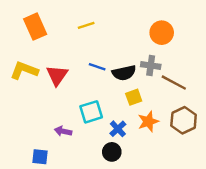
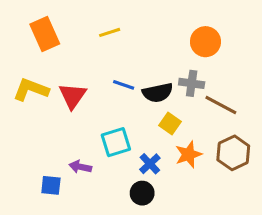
yellow square: (134, 97) -> (170, 124), turned -35
blue square: (40, 157) -> (51, 185), moved

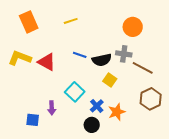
red triangle: (73, 96) -> (47, 62), turned -36
cyan square: (116, 142) -> (75, 92), turned -30
orange star: (188, 154) -> (117, 112), moved
purple arrow: (80, 167) -> (52, 108), turned -104

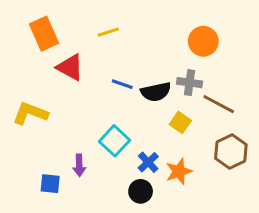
yellow L-shape: (20, 58) -> (30, 113), moved
red triangle: (47, 62) -> (70, 67), moved
yellow square: (110, 80) -> (180, 122), moved

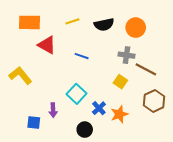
orange rectangle: (44, 34) -> (30, 22), turned -65
black semicircle: (156, 92) -> (104, 24), moved
yellow L-shape: (30, 113) -> (20, 75), turned 30
black circle: (141, 191) -> (85, 130), moved

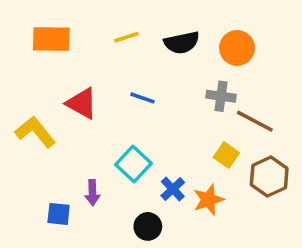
red triangle: (47, 45) -> (82, 103), moved
yellow square: (120, 82) -> (226, 155), moved

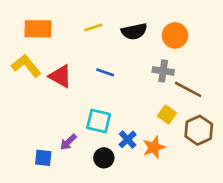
yellow L-shape: (35, 132) -> (26, 66), moved
cyan square: (134, 164) -> (99, 121), turned -30
purple arrow: (92, 193) -> (68, 142), turned 48
black circle: (148, 226) -> (104, 158), moved

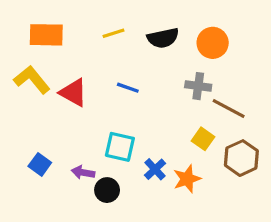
purple arrow: (68, 142) -> (83, 172), turned 54
blue square: (43, 158) -> (40, 164), moved, turned 30
black circle: (104, 158) -> (107, 190), moved

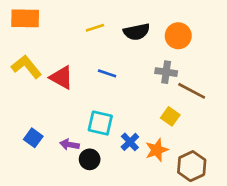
orange rectangle: (46, 35) -> (25, 18), moved
brown hexagon: (241, 158) -> (192, 166), moved

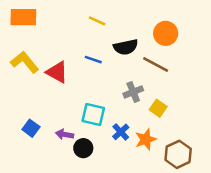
yellow line: (95, 28) -> (97, 21), moved, turned 42
black semicircle: (137, 32) -> (126, 47), moved
gray cross: (166, 72) -> (133, 92), moved, turned -30
blue line: (107, 73) -> (93, 60), moved
brown line: (192, 91) -> (156, 65), moved

